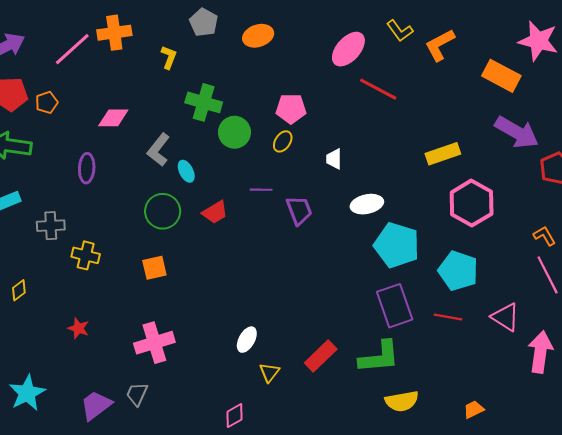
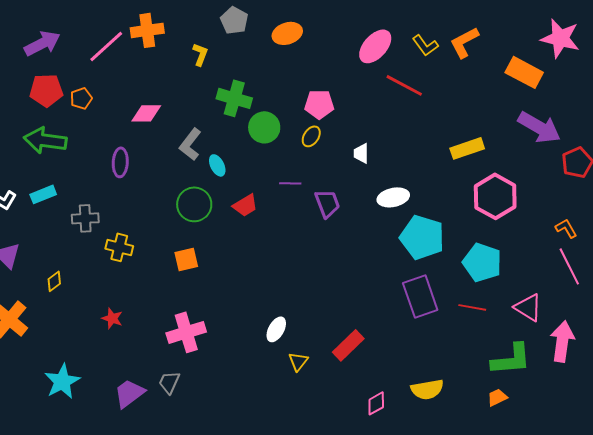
yellow L-shape: (400, 31) -> (425, 45), moved
green L-shape: (379, 357) -> (511, 359), moved
pink diamond: (234, 416) -> (376, 403), moved

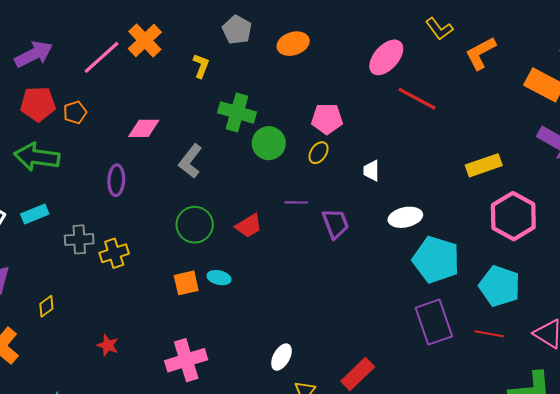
orange cross: (147, 30) -> (145, 40), turned -36
yellow L-shape: (425, 45) -> (439, 29), moved
cyan ellipse: (217, 165) -> (219, 278), moved, turned -50
yellow cross: (119, 247) -> (114, 253), moved, turned -32

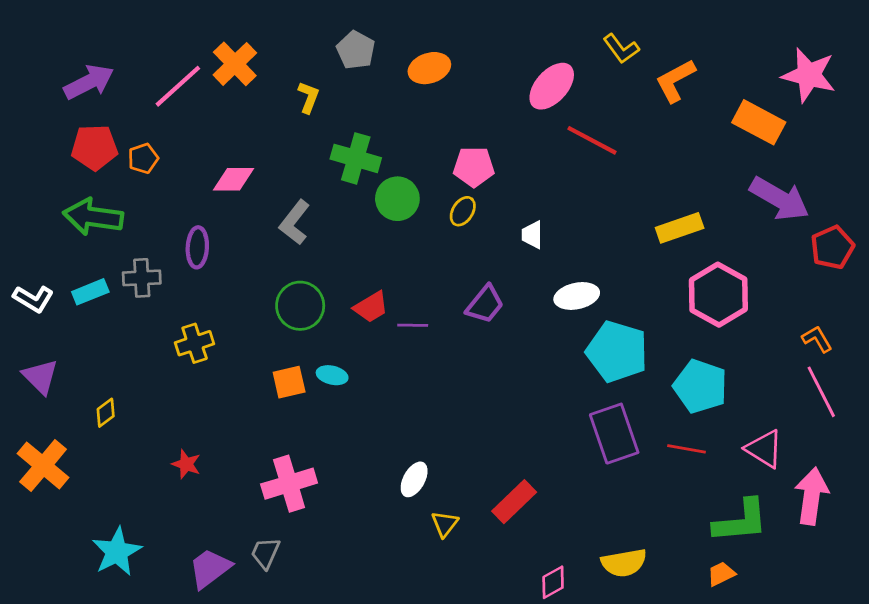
purple line: (296, 202) -> (413, 325), moved
purple trapezoid: (335, 224) -> (485, 304), turned 60
gray cross: (79, 239) -> (142, 278), moved

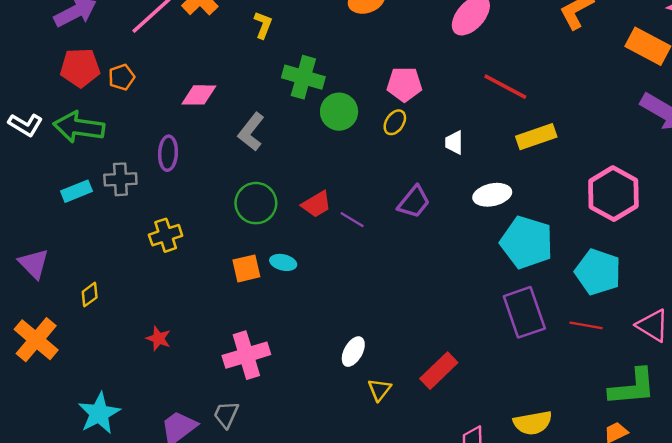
red line: (592, 140) -> (505, 87), moved
yellow rectangle: (680, 228) -> (536, 137), moved
white L-shape: (33, 299) -> (25, 125), moved
purple line: (413, 325) -> (352, 220), turned 30

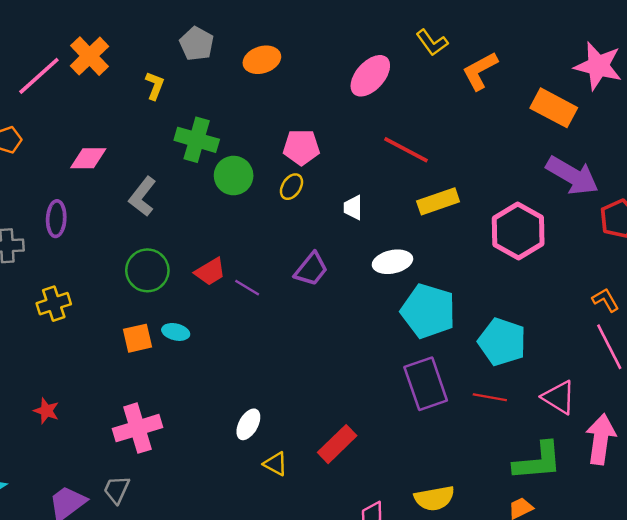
pink hexagon: (613, 194) -> (518, 231), moved
yellow triangle: (379, 390) -> (275, 464), turned -40

